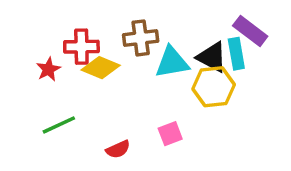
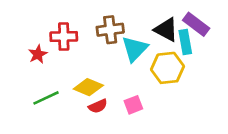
black triangle: (212, 57) -> (166, 30), moved
cyan triangle: (172, 62) -> (135, 49), turned -36
yellow diamond: (101, 68) -> (88, 87), moved
red semicircle: (118, 149) -> (98, 106), moved

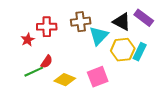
cyan rectangle: (185, 42) -> (140, 52), moved, turned 36
yellow diamond: (88, 87) -> (65, 80), moved
pink square: (133, 105) -> (98, 77), size x1.5
red semicircle: (98, 106) -> (47, 62), moved, turned -32

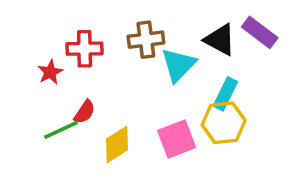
yellow hexagon: (123, 50) -> (224, 123), moved
cyan rectangle: (140, 52) -> (225, 94), moved
yellow diamond: (65, 80) -> (117, 144), turned -55

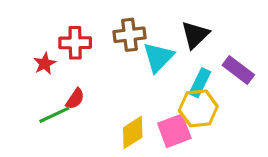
purple rectangle: (260, 32) -> (238, 70), moved
black triangle: (220, 40) -> (195, 35), turned 48
pink square: (177, 139) -> (174, 131), moved
yellow diamond: (117, 144) -> (133, 132), moved

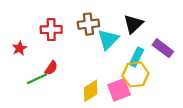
red star: (45, 64) -> (19, 48), moved

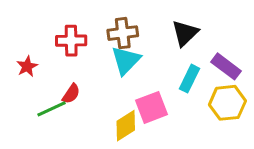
cyan triangle: (108, 39) -> (126, 60), moved
yellow hexagon: (136, 74) -> (227, 103), moved
pink square: (119, 90) -> (152, 107), moved

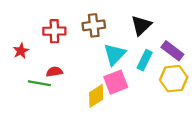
cyan triangle: (126, 60) -> (115, 54), moved
red semicircle: (71, 94) -> (54, 72), turned -133
green line: (51, 109) -> (39, 83), turned 35

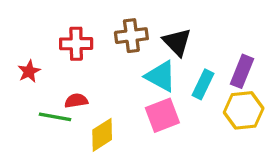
black triangle: (141, 25) -> (177, 42), moved, turned -30
purple rectangle: (172, 51) -> (242, 71), turned 75
cyan triangle: (115, 54) -> (161, 76), turned -45
yellow diamond: (96, 96) -> (102, 135), moved

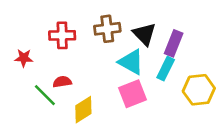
red star: (29, 71) -> (24, 58), turned 30
purple rectangle: (242, 71) -> (174, 43), moved
green line: (55, 117) -> (45, 95), turned 35

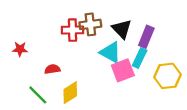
red cross: (62, 35) -> (72, 30), moved
pink square: (132, 94) -> (123, 70), moved
green line: (45, 95) -> (38, 95), moved

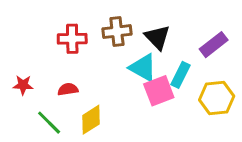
red cross: (72, 30) -> (72, 39), moved
purple rectangle: (146, 37) -> (214, 45), moved, turned 30
red star: (20, 49) -> (23, 85), moved

